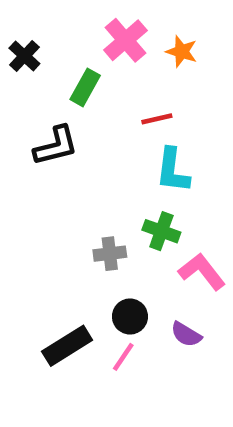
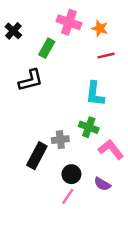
pink cross: (125, 40) -> (69, 22), turned -30
red line: (157, 119) -> (106, 56), moved
black rectangle: (67, 346) -> (37, 156), moved, turned -30

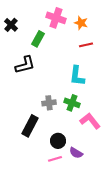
gray cross: (60, 140) -> (49, 103), moved
purple semicircle: (102, 184) -> (76, 153), moved
pink line: (68, 196) -> (55, 159), turned 40

